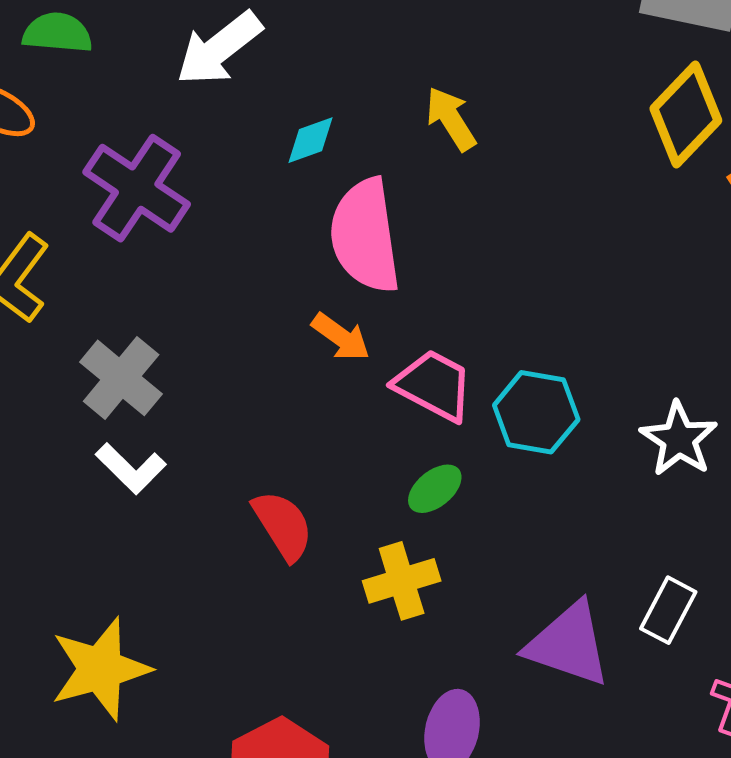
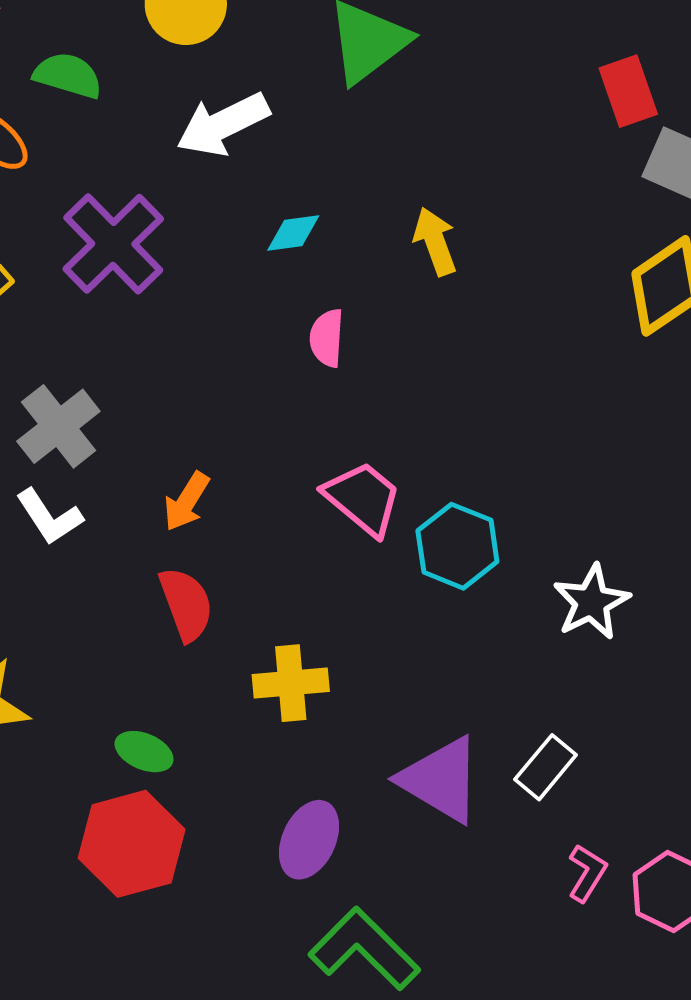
pink semicircle: (365, 236) -> (327, 338), size x0.5
orange arrow: (341, 337) -> (187, 502), moved, turned 74
green ellipse: (435, 489) -> (144, 752), moved, turned 50

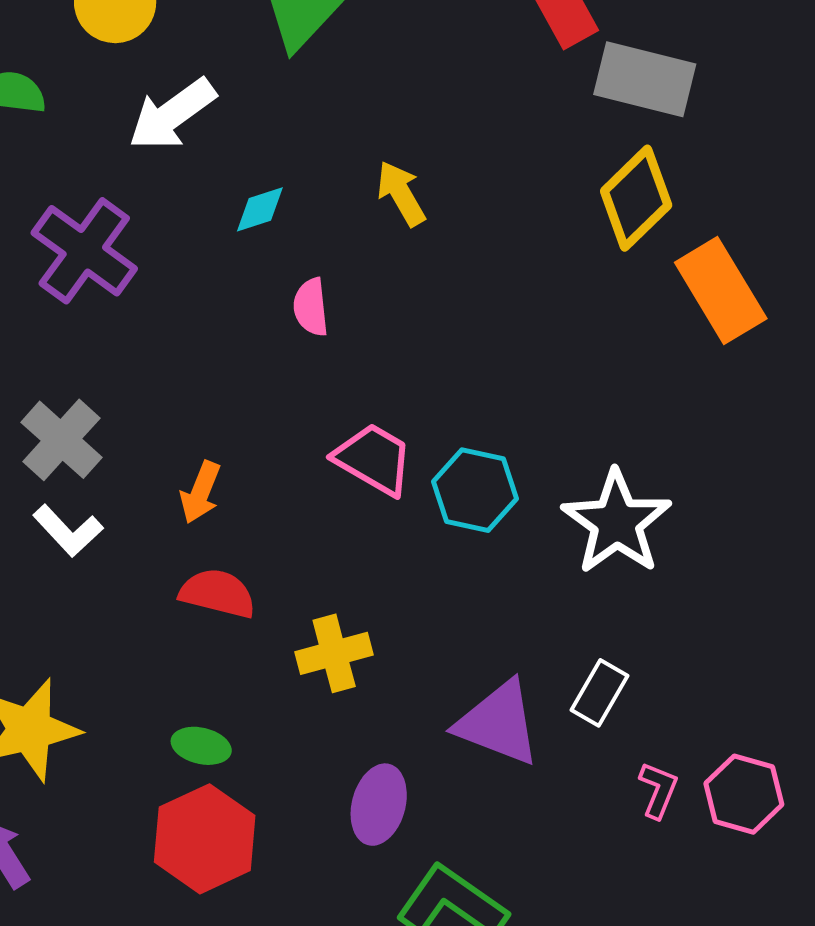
white star: (591, 602) -> (617, 522), size x1.4
red semicircle: (186, 604) -> (218, 593), turned -46

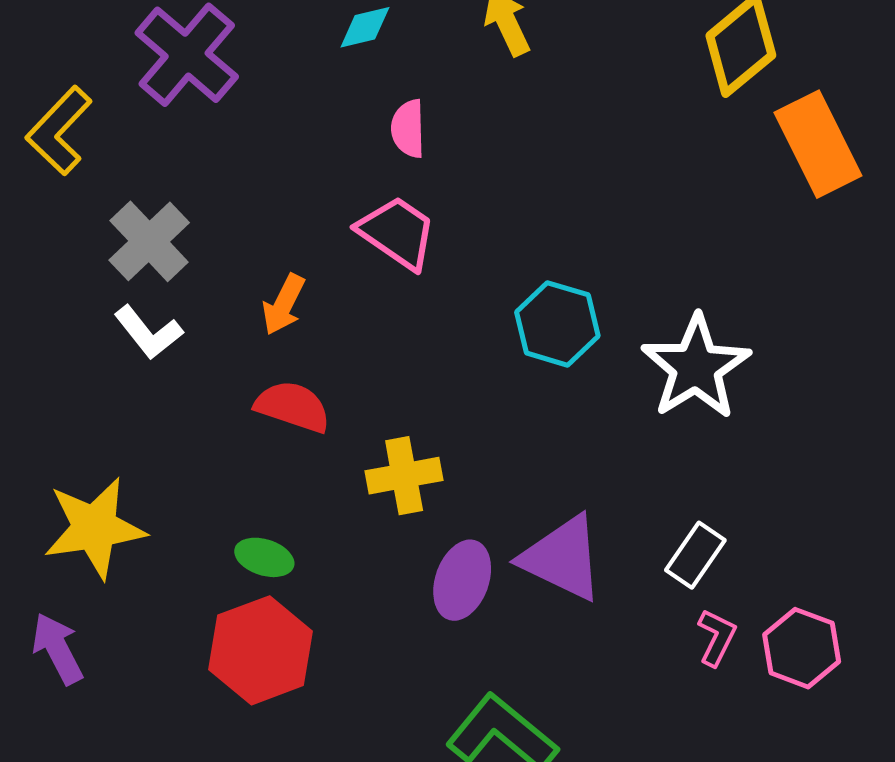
pink trapezoid: (374, 459) -> (397, 233), moved
white rectangle: (599, 693) -> (695, 555), moved
purple ellipse: (379, 805) -> (462, 580), moved

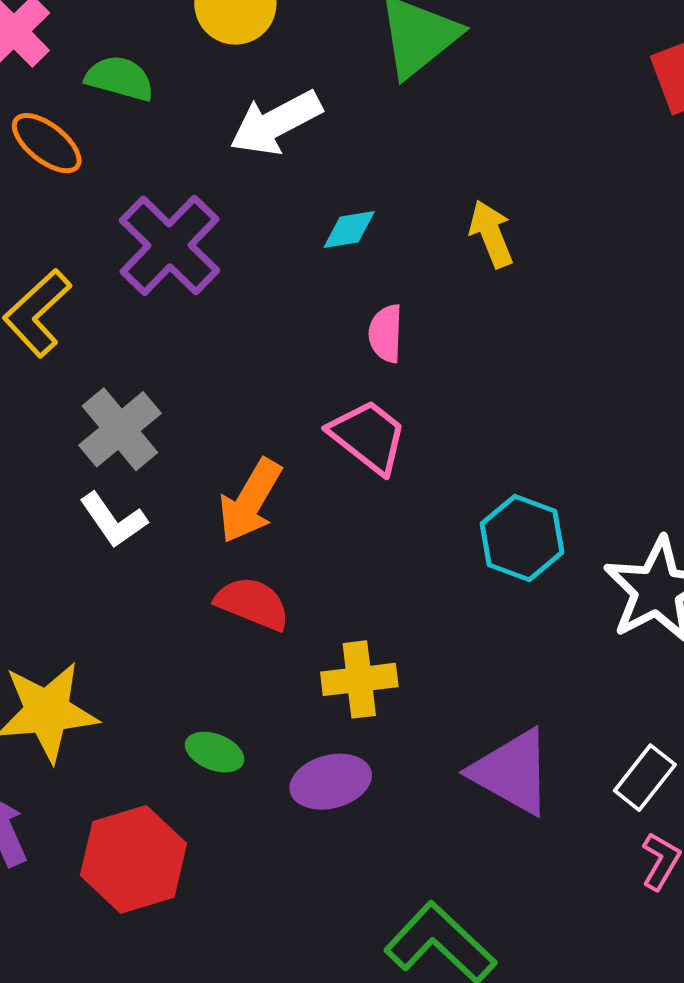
orange arrow: (284, 305) -> (250, 501), size x1.4
purple ellipse: (462, 580) -> (331, 782), moved, turned 52
red hexagon: (261, 650) -> (133, 859), moved

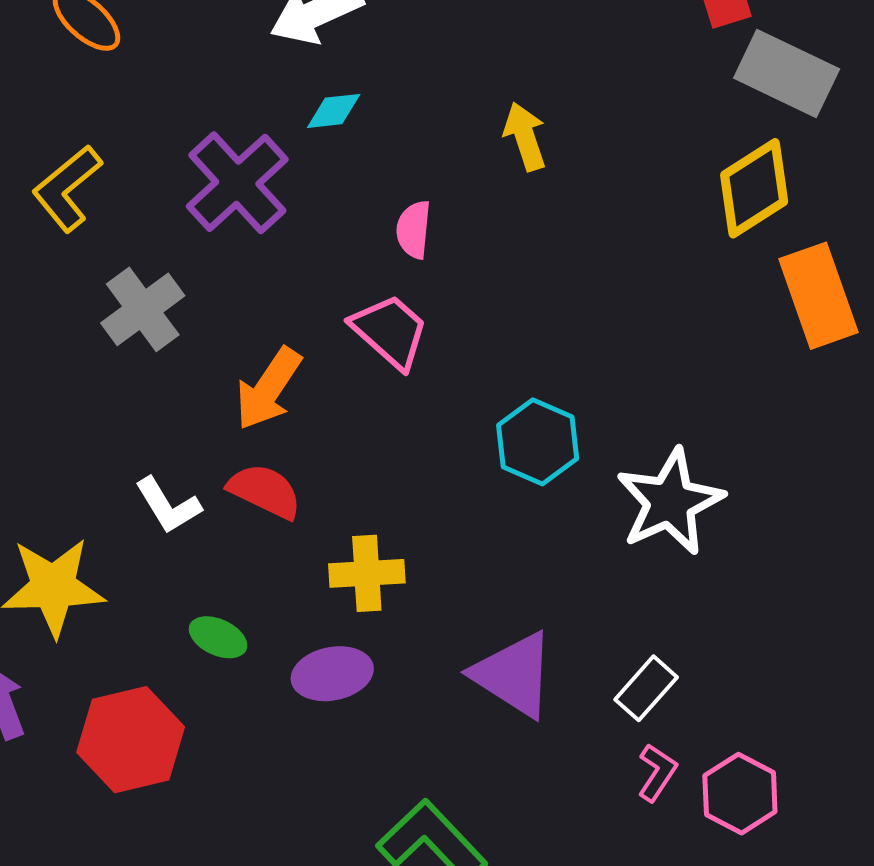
cyan diamond: (349, 230) -> (334, 111), moved
purple cross: (170, 245) -> (237, 183), moved
white L-shape: (113, 520) -> (168, 505), moved

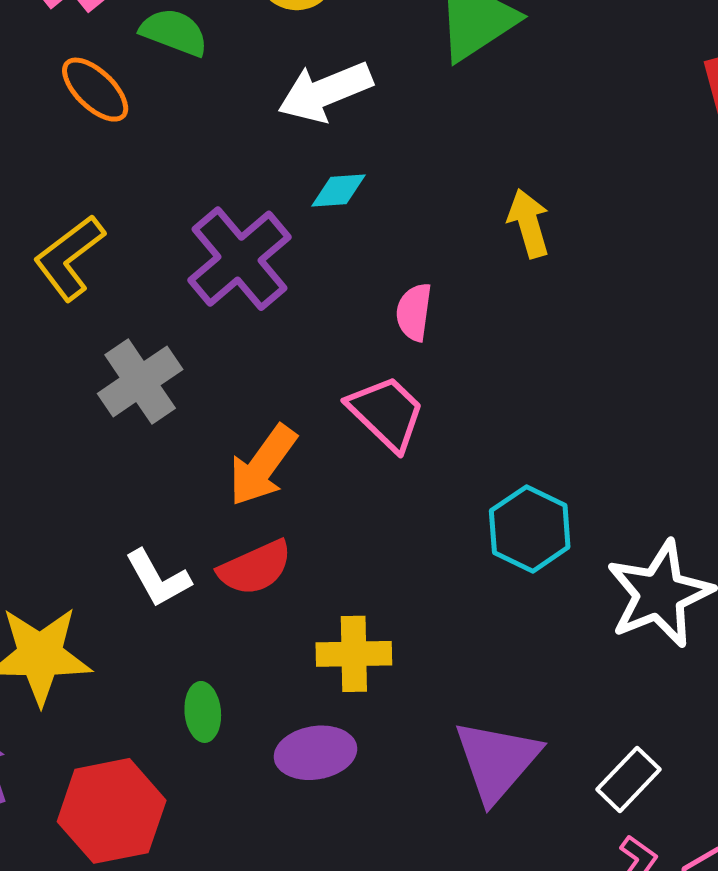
red semicircle: (265, 491) -> (255, 568), turned 128
green ellipse: (218, 637) -> (203, 712), turned 58
purple triangle: (514, 675) -> (497, 761), turned 36

